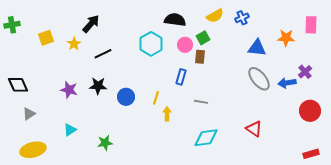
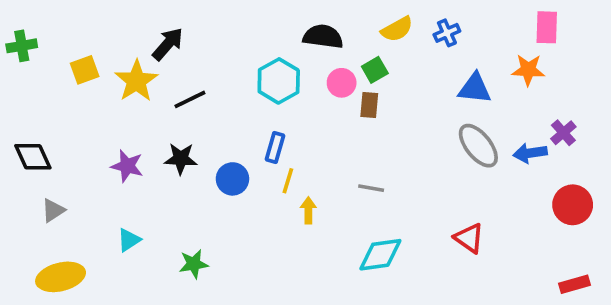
pink rectangle: (311, 25) -> (547, 27), moved
yellow star: (74, 44) -> (136, 81), size x1.6
blue rectangle: (181, 77) -> (275, 147), moved

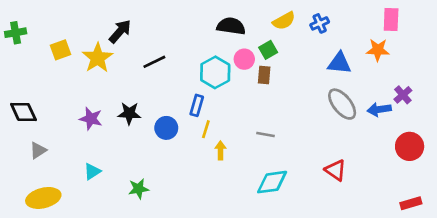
cyan hexagon: (279, 81) -> (215, 72), moved
black line: (190, 99) -> (154, 62), moved

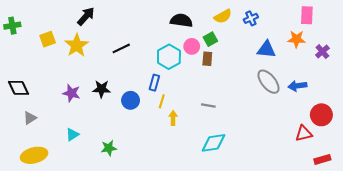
black arrow: (120, 31) -> (86, 16), moved
purple cross: (403, 95) -> (322, 52), moved
red triangle: (336, 170) -> (304, 134), moved, turned -48

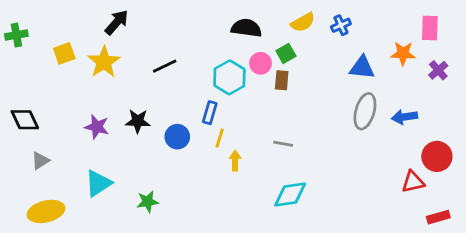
pink rectangle: (307, 15) -> (430, 28), moved
gray ellipse: (268, 82) -> (365, 111), turned 55
cyan triangle: (72, 135) -> (98, 183), size x1.5

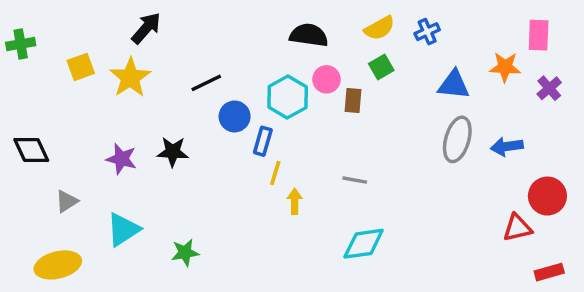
green square: (286, 53) -> (381, 67), moved
blue circle: (177, 137) -> (235, 116), moved
gray triangle: (40, 161) -> (67, 201), moved

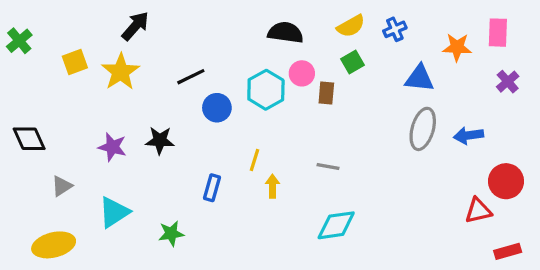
green cross: (21, 44) -> (19, 41), turned -30
orange star: (505, 67) -> (457, 47), moved
blue rectangle: (263, 141) -> (212, 188), moved

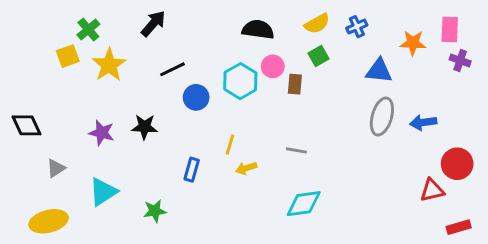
black arrow: (135, 26) -> (153, 24), moved
green cross: (19, 41) -> (88, 29), moved
purple cross: (508, 82) -> (460, 60), moved, turned -30
yellow arrow: (272, 186) -> (246, 168), turned -108

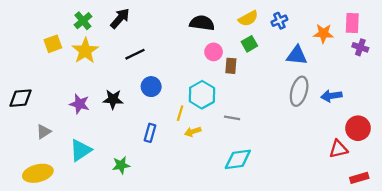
green cross: (88, 29) -> (83, 21), moved
cyan hexagon: (240, 81) -> (202, 95), moved
blue circle: (196, 97) -> (151, 87), moved
black diamond: (26, 125) -> (21, 98), turned -70

